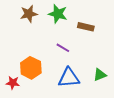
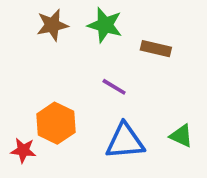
green triangle: (100, 75) -> (181, 136), turned 48

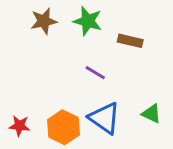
orange hexagon: (56, 123) -> (63, 127), moved
blue triangle: (125, 141) -> (104, 118), turned 40

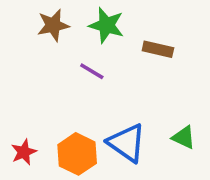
purple line: (95, 73) -> (92, 71), moved
red star: (19, 126) -> (24, 152), turned -30

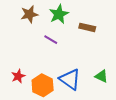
green star: (106, 25) -> (59, 14), turned 30
red star: (24, 152) -> (18, 76), moved

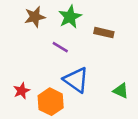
blue triangle: (70, 79) -> (76, 80), moved

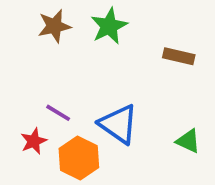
brown rectangle: (104, 33) -> (179, 56), moved
purple line: (60, 47) -> (58, 113), moved

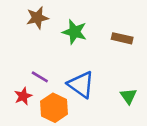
green star: (109, 26) -> (75, 32), moved, turned -30
green triangle: (188, 141) -> (129, 96), turned 30

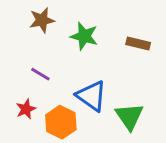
purple line: (40, 77) -> (40, 74), moved
green triangle: (129, 96) -> (129, 116), moved, size x1.5

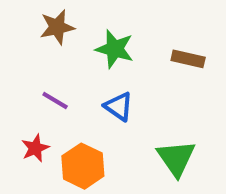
blue triangle: (91, 96) -> (119, 106), moved, size x0.7

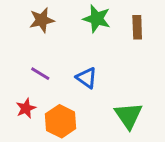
green star: (115, 49) -> (97, 19), moved
brown rectangle: (188, 59) -> (137, 27), moved, turned 75

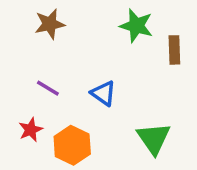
green star: (97, 19) -> (136, 26), moved
brown rectangle: (137, 27) -> (174, 50), moved

